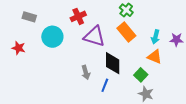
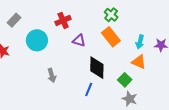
gray rectangle: (29, 17) -> (14, 20), turned -64
purple triangle: (94, 36) -> (79, 41), size x0.6
gray arrow: (86, 72) -> (52, 75), moved

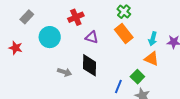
black diamond: (97, 68) -> (89, 65), moved
gray arrow: (52, 75) -> (64, 72), turned -56
blue line: (89, 90) -> (118, 87), moved

